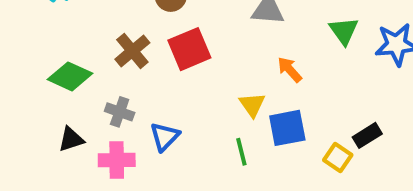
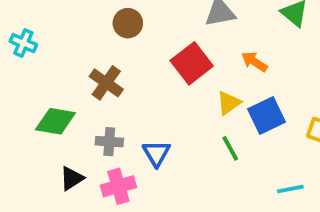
red square: (189, 49) -> (192, 63), moved
yellow triangle: (252, 105) -> (229, 103), turned 44

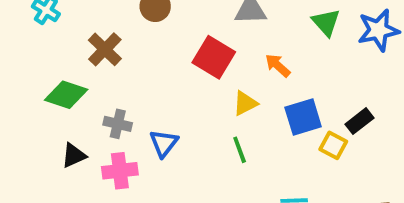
red square: (192, 63) -> (214, 57), turned -30
brown cross: (106, 83) -> (105, 49), moved
blue square: (266, 116) -> (303, 117), moved

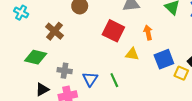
orange arrow: (278, 65) -> (148, 32), turned 40
yellow triangle: (245, 103) -> (132, 54), turned 40
green line: (240, 150) -> (114, 80), moved

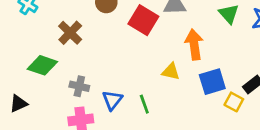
red square: (113, 31) -> (143, 20), moved
orange arrow: (148, 32) -> (194, 45), size x1.5
black triangle: (42, 89) -> (18, 103), moved

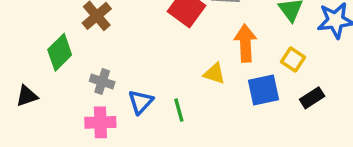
green diamond: (42, 65) -> (60, 52), turned -68
yellow square: (234, 102) -> (293, 60), moved

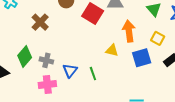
green diamond: (60, 52) -> (25, 56), moved

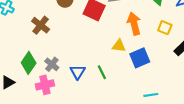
blue square: (142, 58) -> (140, 58), moved
gray cross: (46, 60) -> (52, 64), turned 32
pink cross: (47, 85) -> (45, 85), moved

